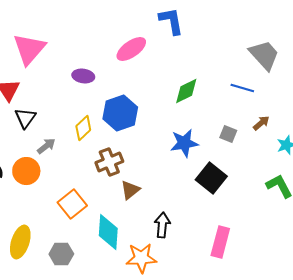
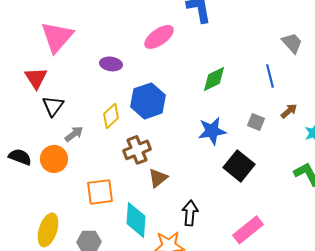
gray trapezoid: (264, 55) -> (292, 43), size x0.7
blue line: (242, 88) -> (270, 76), turned 60
orange square: (72, 204) -> (100, 192), turned 32
pink rectangle: (220, 242) -> (248, 230), turned 36

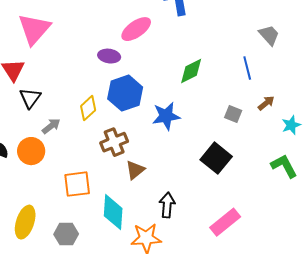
purple ellipse: (111, 64) -> (109, 56), moved
blue star: (212, 131) -> (166, 116), moved

